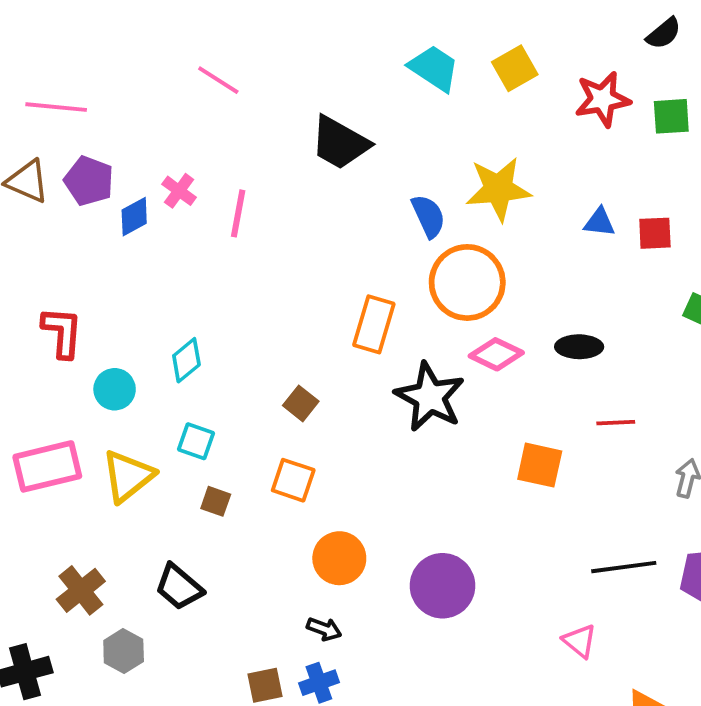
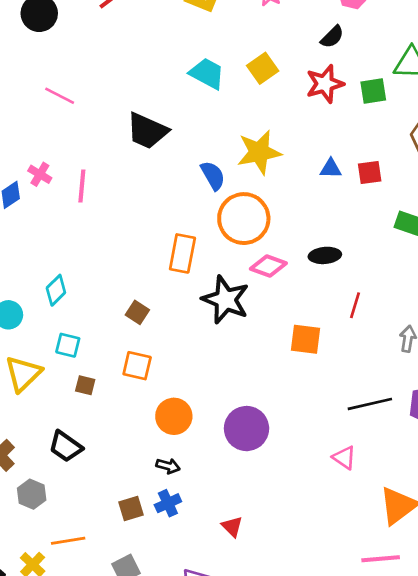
black semicircle: (664, 33) -> (332, 37), moved
red line: (616, 423) -> (355, 305), turned -65

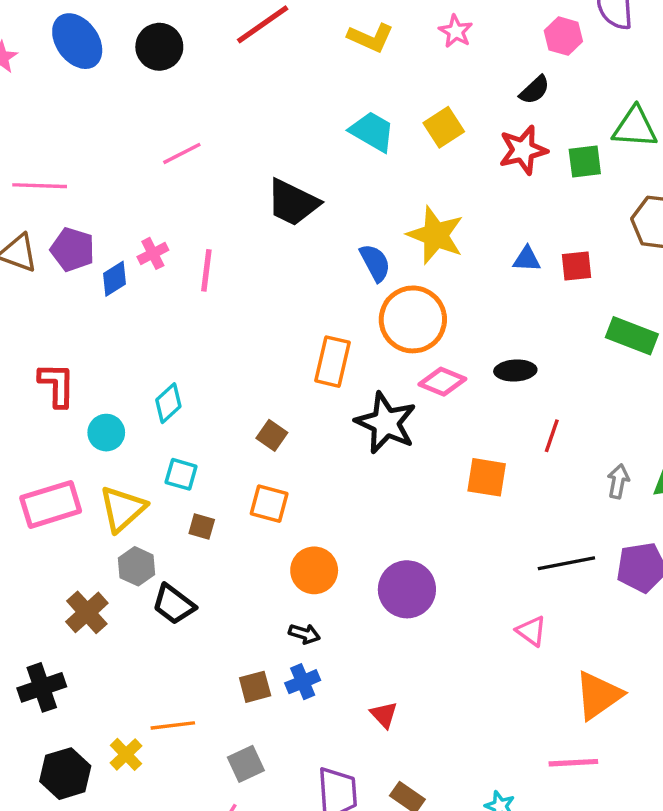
pink line: (60, 96) -> (182, 153), turned -56
yellow star: (259, 152) -> (436, 235), turned 30
pink cross: (40, 174) -> (153, 253), turned 30
gray hexagon: (32, 494) -> (137, 566), moved

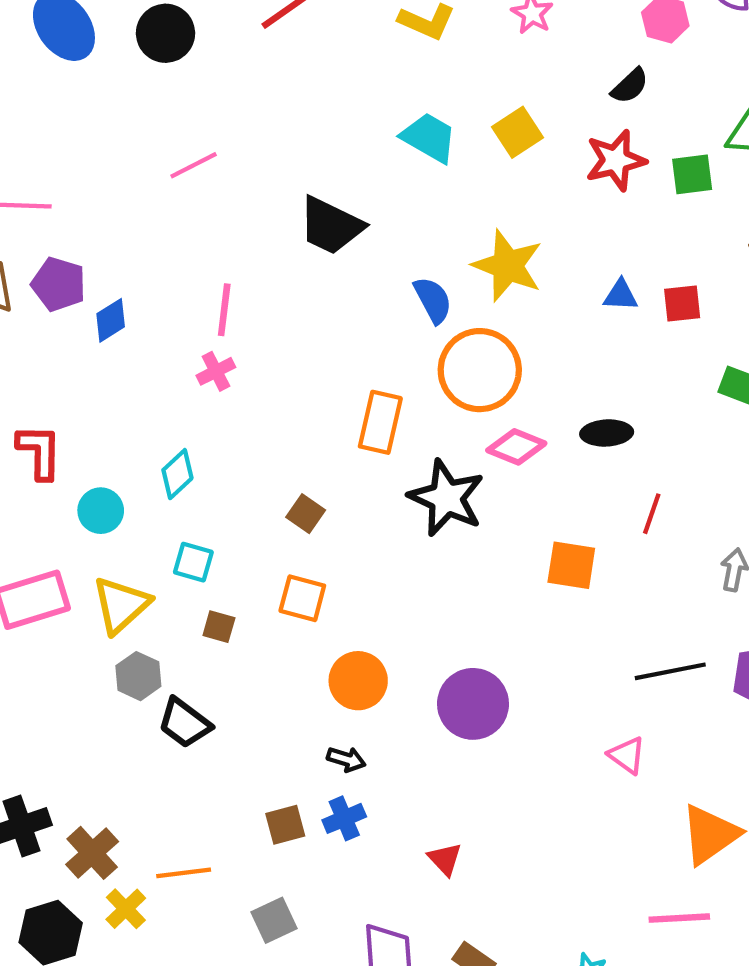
pink cross: (153, 253) -> (216, 371), moved
brown cross: (87, 612) -> (92, 853), moved

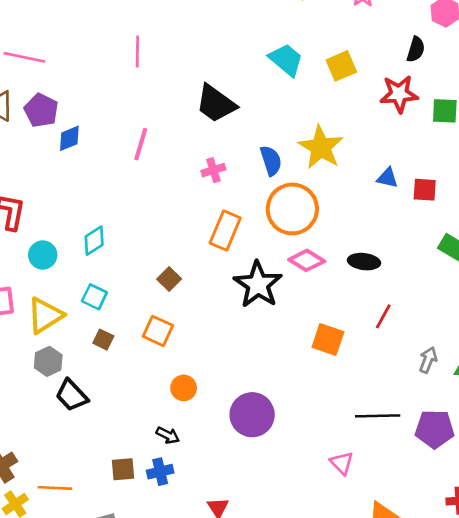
black semicircle: (630, 86) -> (416, 49), turned -40
pink line: (194, 165) -> (137, 51), turned -72
pink cross: (216, 371) -> (213, 170), moved
orange circle: (358, 681) -> (184, 388), size x0.7

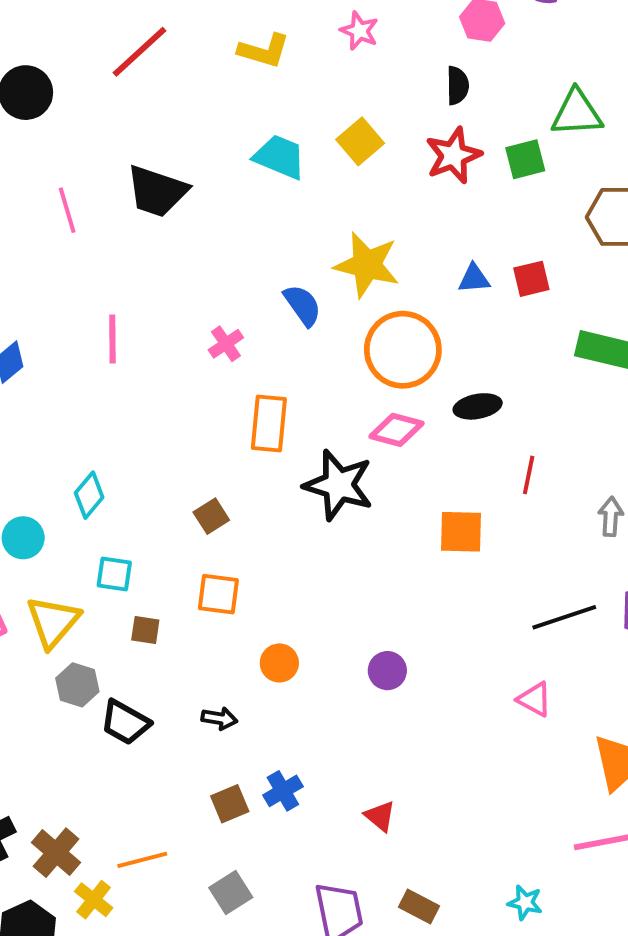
black trapezoid: (216, 104) -> (157, 191), moved
orange circle: (292, 209) -> (403, 350), moved
brown square: (169, 279) -> (211, 516), turned 30
purple circle: (252, 415) -> (387, 671), size x0.6
black arrow: (168, 435) -> (219, 718), moved

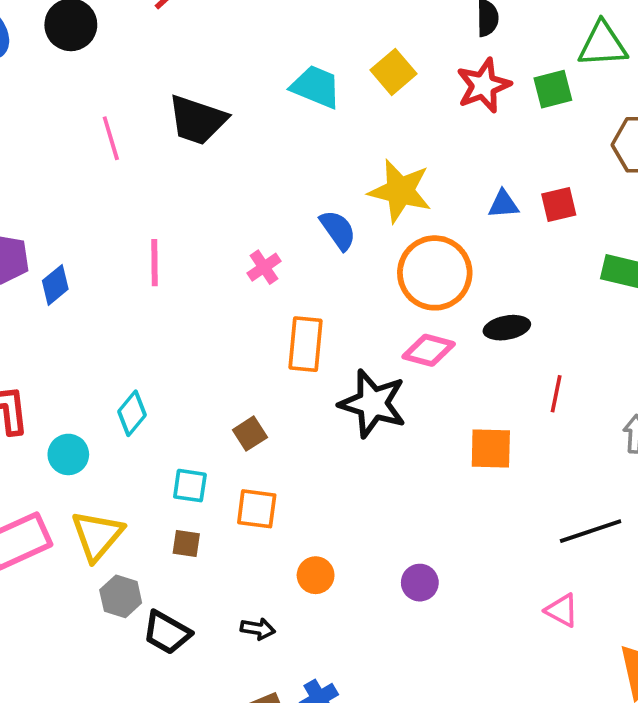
cyan square: (114, 574) -> (190, 486), moved

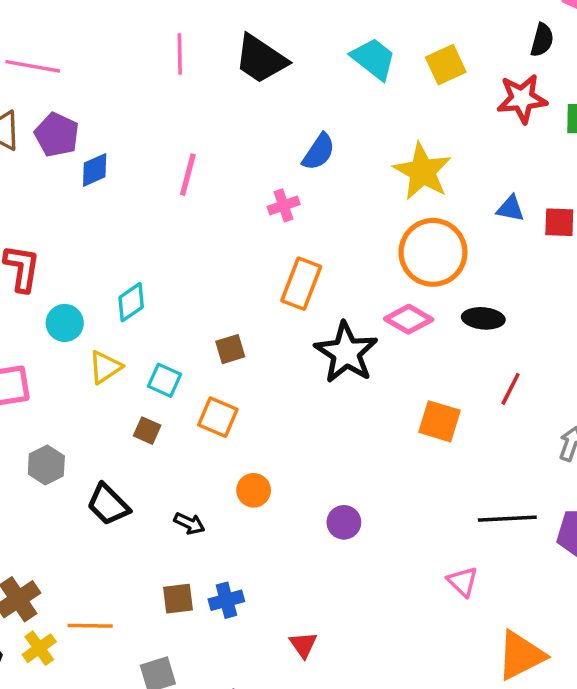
blue semicircle: (338, 230) -> (319, 152), moved, turned 54
yellow triangle: (97, 535) -> (105, 367), moved, size x0.7
gray hexagon: (121, 596) -> (46, 465), moved

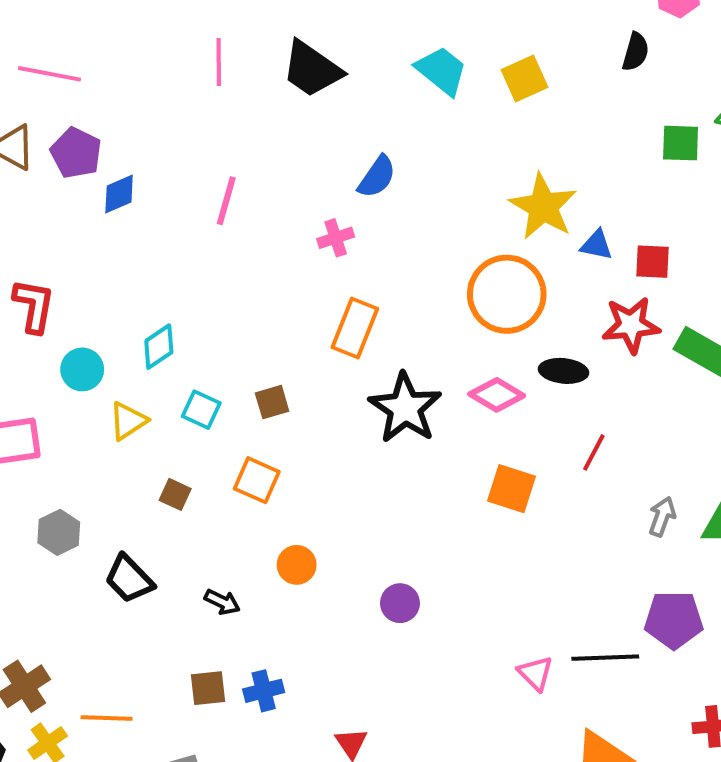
red star: (522, 99) -> (631, 325), moved
yellow star: (422, 171) -> (543, 207), moved
pink diamond: (409, 319) -> (497, 395), moved
cyan square: (165, 380) -> (201, 410), moved
black line: (507, 519) -> (605, 658), moved

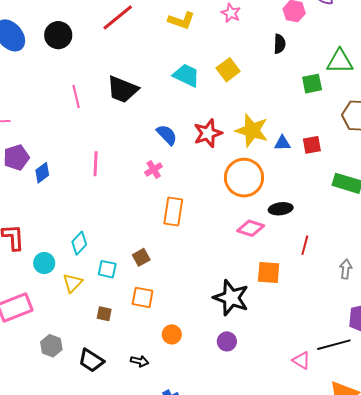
purple pentagon: (76, 153) -> (16, 157), turned -30
blue semicircle: (377, 177) -> (167, 135), turned -65
red star: (631, 325) -> (208, 133), moved
black star: (405, 408) -> (231, 298), moved

